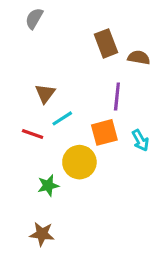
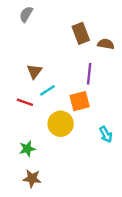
cyan arrow: (140, 140) -> (106, 134), moved
green star: (48, 186) -> (27, 149), moved

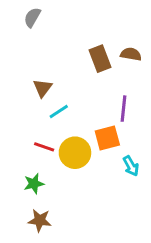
brown rectangle: (81, 33) -> (100, 59), moved
purple line: (89, 74) -> (124, 109), moved
orange square: (80, 101) -> (107, 138), moved
red line: (25, 102) -> (44, 147), moved

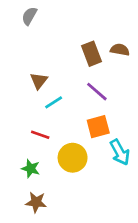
purple line: (124, 109) -> (97, 92), moved, turned -55
yellow circle: (75, 153) -> (73, 158), moved
cyan arrow: (131, 166) -> (120, 152), size x1.4
green star: (34, 184) -> (31, 168), turned 30

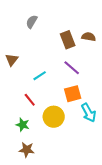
gray semicircle: (29, 16) -> (32, 22), moved
brown triangle: (39, 81) -> (12, 60), moved
red line: (40, 135) -> (30, 100), turned 32

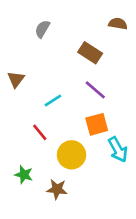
brown semicircle: (89, 37) -> (118, 24), moved
brown rectangle: (68, 40) -> (90, 53), turned -36
green star: (23, 125) -> (24, 175), moved
brown star: (27, 150) -> (57, 189), moved

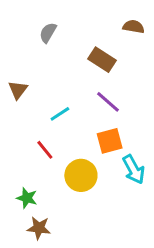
brown star: (57, 189) -> (39, 228), moved

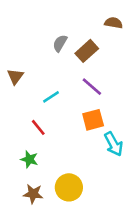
gray semicircle: (48, 33) -> (60, 43), moved
brown rectangle: (102, 60) -> (87, 51), turned -75
yellow circle: (81, 175) -> (69, 187), moved
green star: (27, 198) -> (29, 159), moved

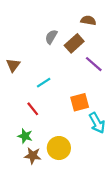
brown semicircle: (114, 23) -> (88, 20), moved
purple line: (92, 87) -> (94, 64), moved
yellow circle: (69, 187) -> (59, 148), moved
brown star: (33, 194) -> (33, 156), moved

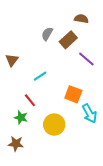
orange square: (80, 102) -> (73, 94), turned 36
green star: (25, 136) -> (21, 117), moved
yellow circle: (59, 148) -> (54, 125), moved
brown star: (33, 156) -> (16, 144), moved

